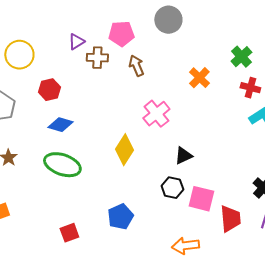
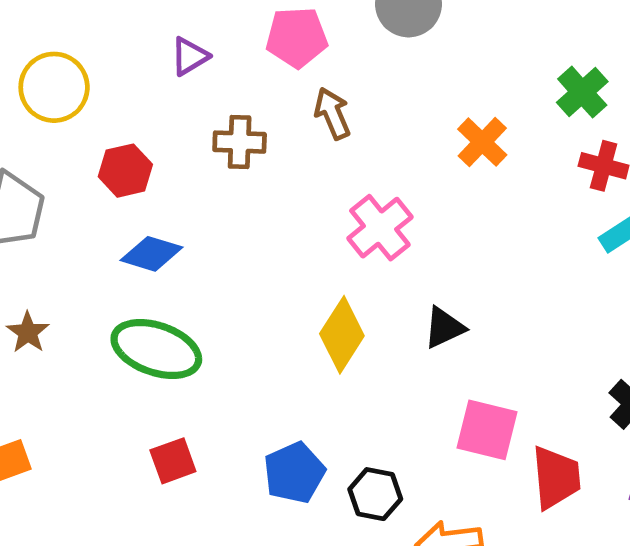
brown cross: (97, 58) -> (240, 142), moved
yellow diamond: (124, 150) -> (342, 335), moved
black hexagon: (172, 188) -> (375, 494), moved
red square: (69, 233) -> (173, 461), moved

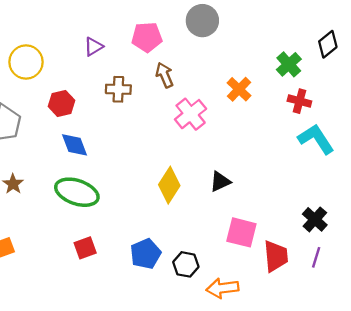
pink cross: (380, 228) -> (191, 114), moved
blue diamond: (152, 254) -> (75, 145), turned 52

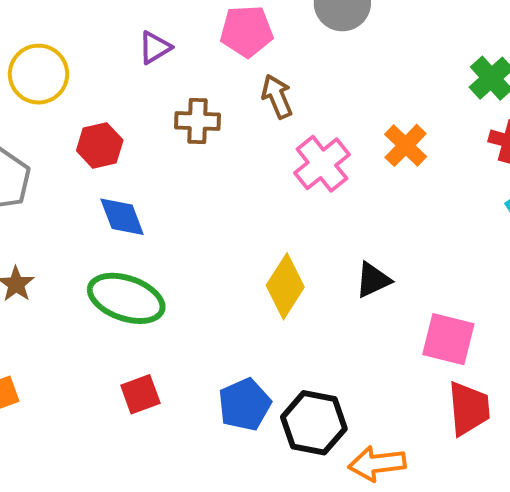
orange cross: (239, 89) -> (406, 145), moved
pink square: (241, 232) -> (448, 339), moved
black hexagon: (186, 264) -> (314, 423), size x1.4

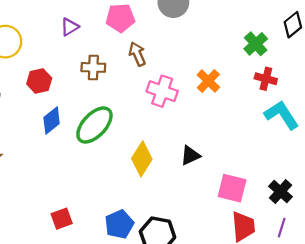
pink cross: (322, 164) -> (162, 91), turned -32
blue diamond: (122, 217) -> (52, 120), turned 72
green ellipse: (126, 298) -> (94, 125), moved, turned -66

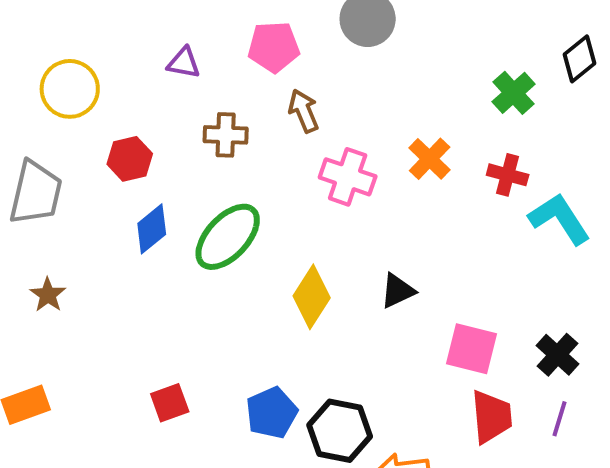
purple triangle: (70, 27) -> (184, 63), turned 42
red cross: (266, 79) -> (508, 175), moved

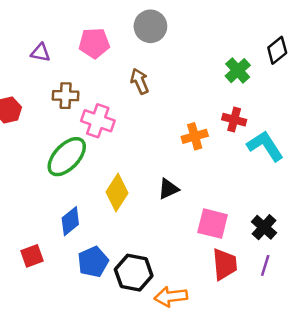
brown arrow: (304, 111) -> (140, 81), moved
orange cross: (430, 159) -> (195, 136), moved, turned 30
pink cross: (348, 177) -> (98, 121), moved
blue diamond: (152, 229) -> (70, 221), moved

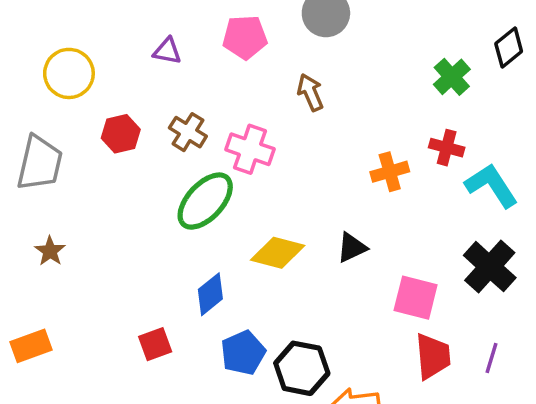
brown cross: (66, 96) -> (188, 132), moved, turned 30
yellow diamond: (117, 193) -> (278, 253), turned 72
black cross: (264, 227) -> (490, 267), moved, size x1.4

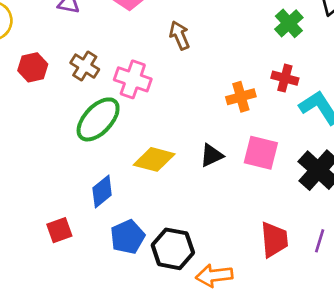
pink square: (416, 298) -> (261, 153), moved

